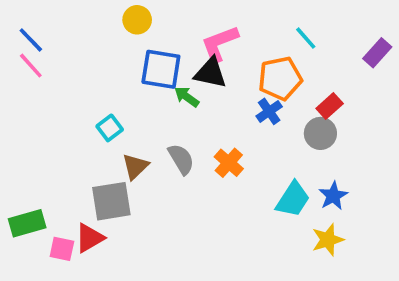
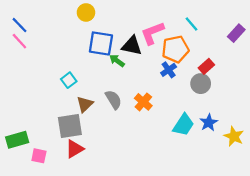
pink L-shape: (220, 44) -> (152, 33), moved
red triangle: (89, 238) -> (75, 149), moved
yellow star: (328, 240) -> (234, 136), moved, turned -30

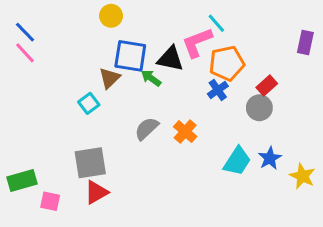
cyan line: (191, 24) -> (216, 23), moved
purple rectangle: (236, 33) -> (305, 42), turned -30
gray semicircle: (114, 100) -> (147, 129), turned -102
brown triangle: (85, 104) -> (110, 78), moved

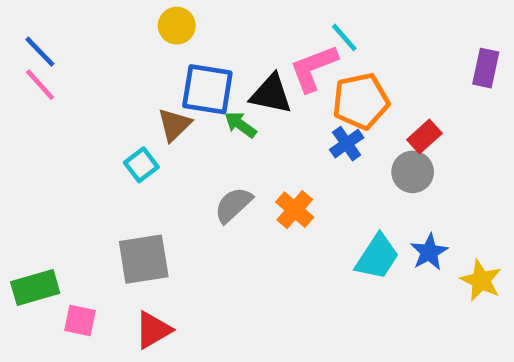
red triangle: (96, 192) -> (153, 330), moved

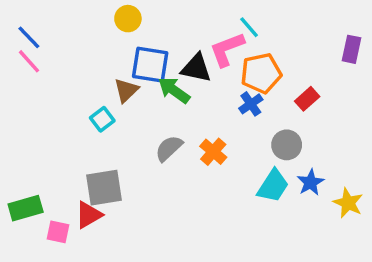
green arrow: (240, 125) -> (174, 90), size x1.4
gray circle: (413, 172) -> (287, 145), moved
red triangle: (153, 330) -> (89, 215), moved

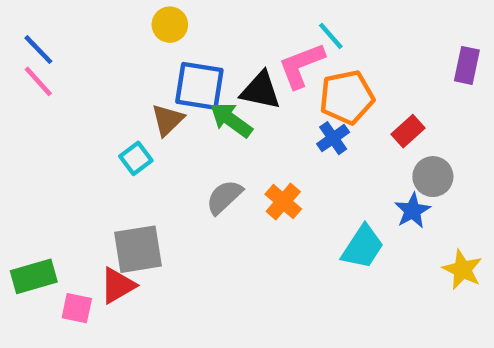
gray circle: (287, 145) -> (433, 177), moved
blue star: (311, 182) -> (412, 211), moved

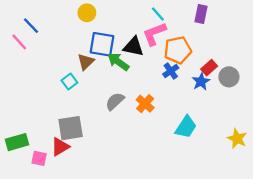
cyan line: (331, 36) -> (158, 14), moved
blue line: (38, 50) -> (31, 26), moved
purple rectangle: (467, 65) -> (201, 14), moved
gray circle: (433, 177) -> (229, 77), moved
blue star: (412, 211) -> (201, 82), moved

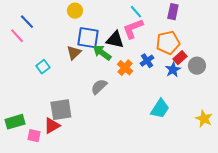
orange pentagon: (178, 50) -> (168, 43), moved
cyan square: (69, 82) -> (43, 67), moved
orange cross: (145, 104) -> (125, 68), moved

